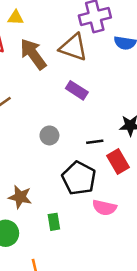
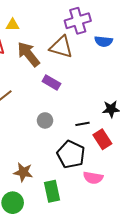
purple rectangle: (77, 90) -> (51, 82), moved
green rectangle: (54, 222) -> (52, 191), size x1.5

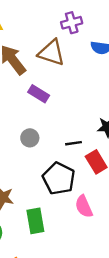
purple cross: (78, 21) -> (72, 23), size x0.7
pink semicircle: (93, 178) -> (84, 206), turned 54

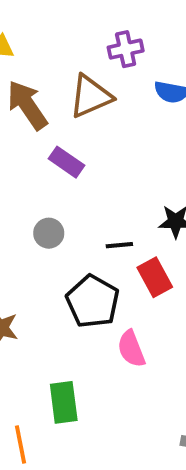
brown triangle: (51, 53) -> (91, 96), turned -44
green rectangle: (35, 221) -> (64, 402), moved

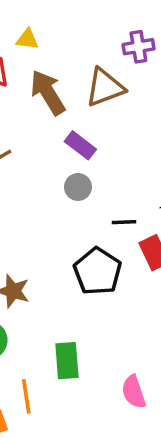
gray circle: (49, 233) -> (78, 187), moved
pink semicircle: (131, 349) -> (134, 392), moved

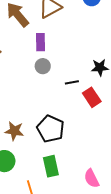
purple rectangle: (80, 145) -> (41, 42), turned 60
black pentagon: (98, 271) -> (50, 129), moved

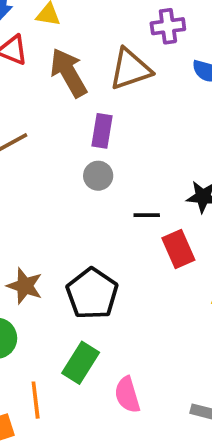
green rectangle: (51, 166) -> (81, 363), turned 35
pink semicircle: (92, 178) -> (127, 395), moved

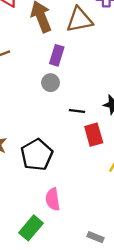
green rectangle: (81, 363) -> (31, 228), moved
pink semicircle: (127, 395) -> (53, 199), moved

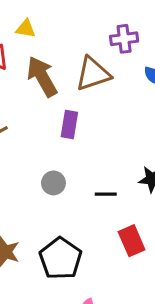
gray circle: (51, 83) -> (53, 183), moved
red rectangle: (94, 135) -> (132, 241), moved

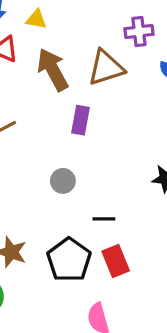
black line: (106, 194) -> (104, 219), moved
red rectangle: (132, 241) -> (116, 261), moved

